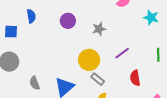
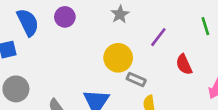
blue semicircle: (31, 16) -> (28, 22), size x1.5
purple circle: (68, 21) -> (65, 17), moved

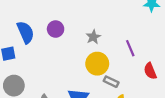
gray star: (120, 14) -> (93, 37), moved
purple line: (158, 37) -> (130, 48), turned -63

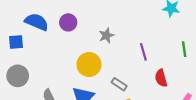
blue semicircle: (25, 32) -> (37, 22), turned -50
yellow circle: (97, 64) -> (89, 65), moved

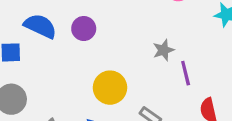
gray star: (106, 35) -> (163, 50), moved

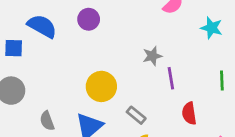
purple circle: (84, 29) -> (89, 19), moved

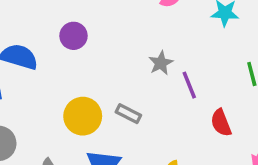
yellow circle: (101, 86) -> (83, 116), moved
gray rectangle: (136, 115) -> (128, 114), moved

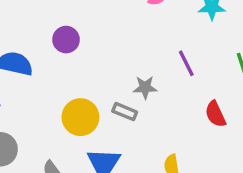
gray star: (161, 63) -> (145, 87), moved, turned 30
purple line: (189, 85) -> (186, 63), moved

